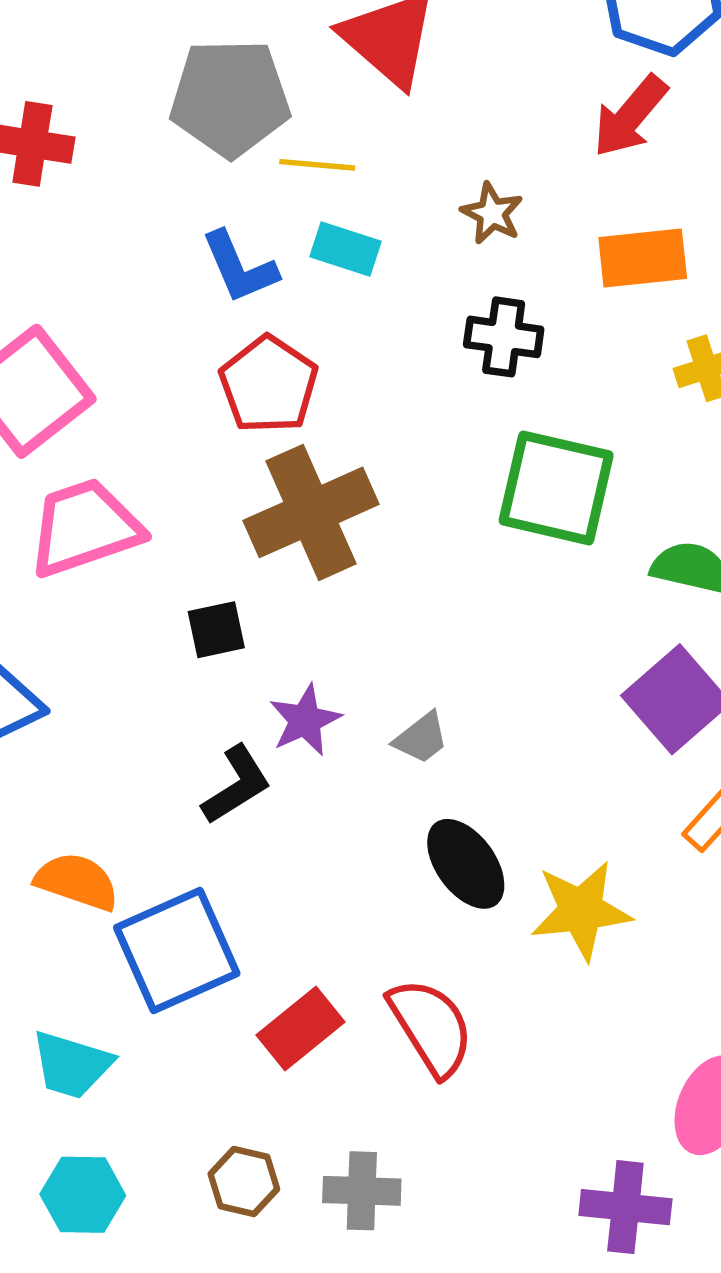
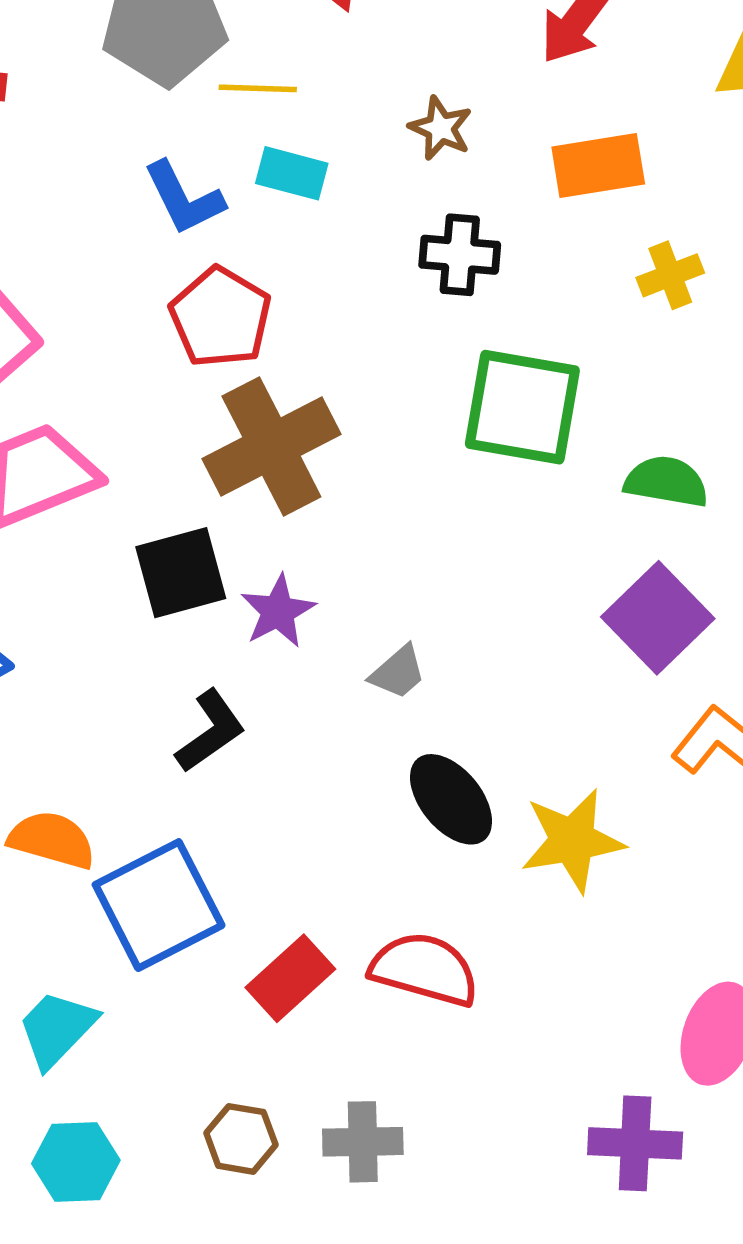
black square: (216, 630) -> (181, 573), size x1.5
purple star: (305, 720) -> (278, 611), moved
red semicircle: (431, 1027) -> (424, 969), turned -39
cyan trapezoid: (72, 1065) -> (57, 1029), turned 120

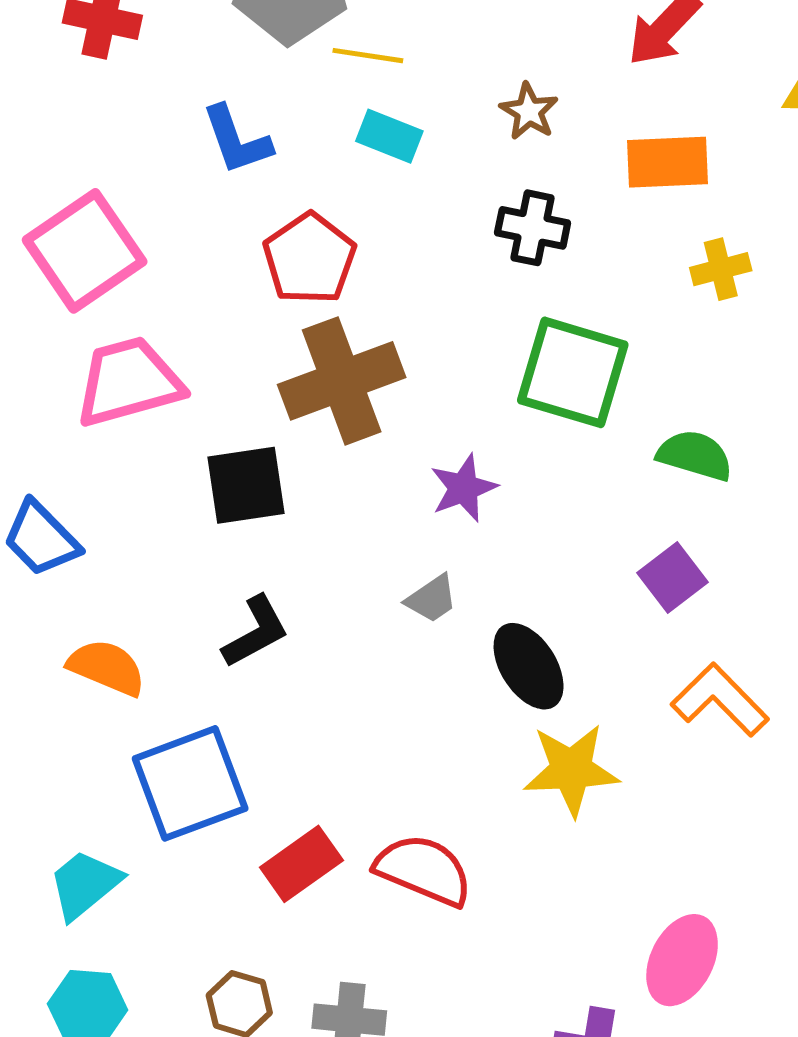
blue L-shape: (184, 198) -> (237, 140), moved
purple star: (278, 611) -> (464, 488), moved
purple square: (658, 618) -> (673, 577), size x0.7
black ellipse: (451, 799) -> (529, 666), moved
orange semicircle: (52, 840) -> (107, 667), moved

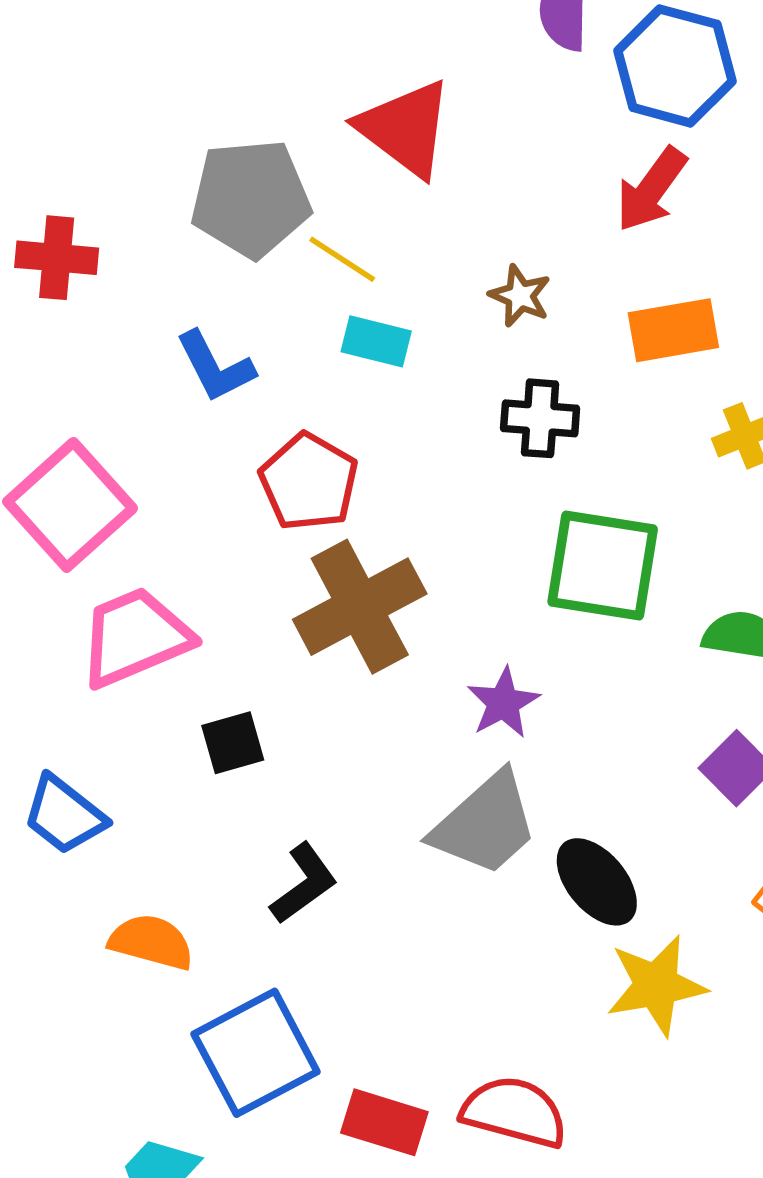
yellow line: (368, 56) -> (342, 259), turned 32
black square: (246, 485) -> (233, 743), moved, size x0.7
gray trapezoid: (432, 599) -> (485, 824), size x2.0
red rectangle: (301, 864) -> (384, 1122), turned 60

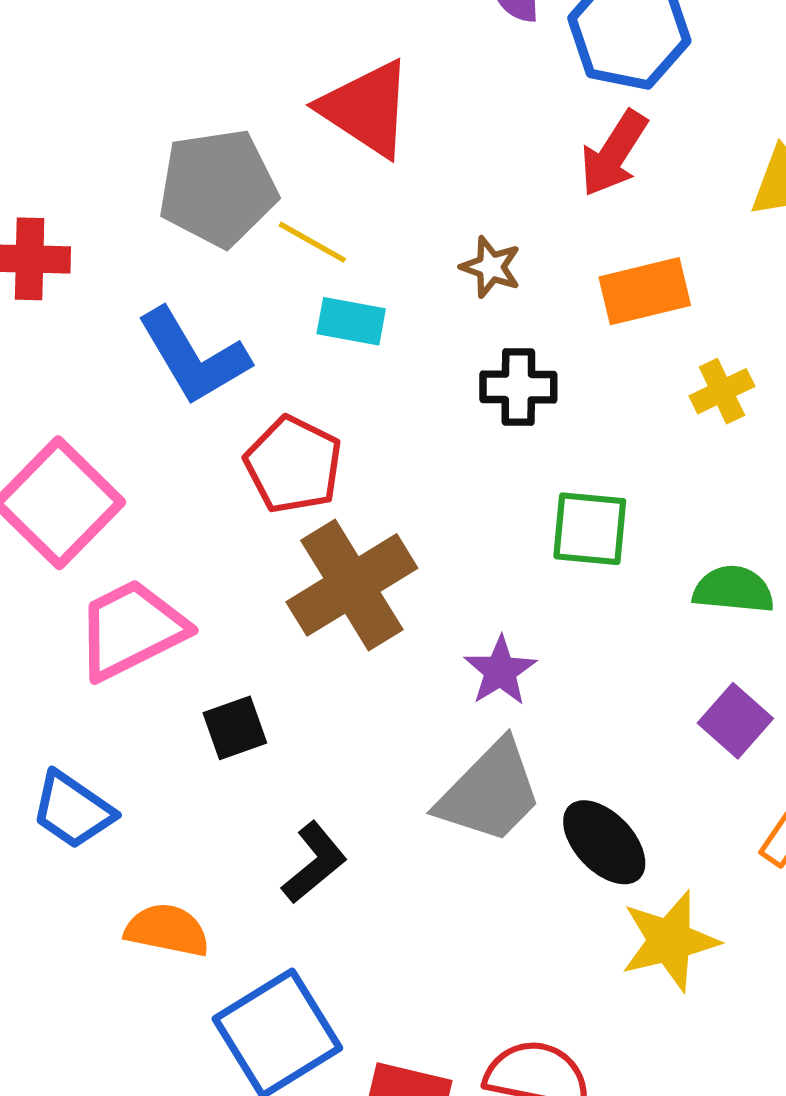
blue L-shape: (215, 367) -> (193, 357), size x1.4
green square: (603, 565) -> (590, 529), size x0.7

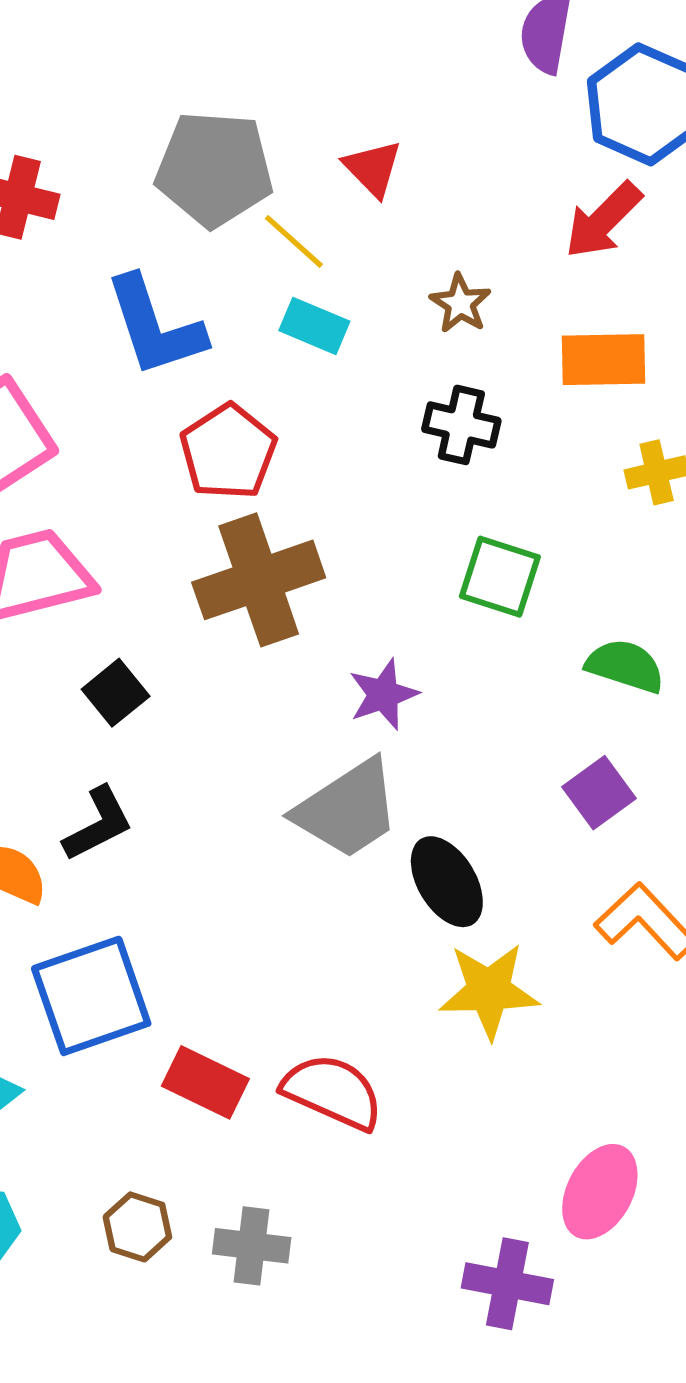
red triangle: (366, 109) -> (373, 168), moved, size x0.6
black square: (235, 728) -> (116, 693), turned -32
black L-shape: (314, 863) -> (98, 824), moved

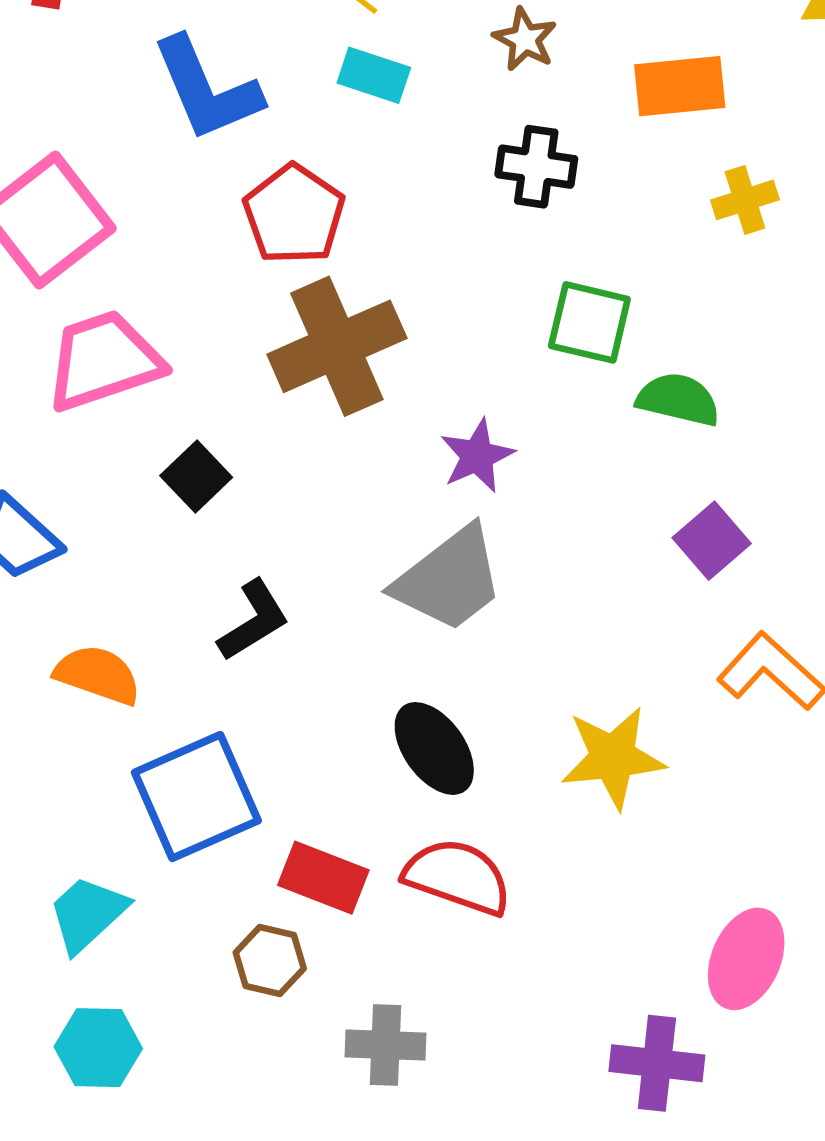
green semicircle: (625, 666) -> (678, 399), moved
black L-shape: (98, 824) -> (254, 621), moved
black ellipse: (447, 882) -> (434, 748), moved
brown hexagon: (137, 1227) -> (270, 960), moved

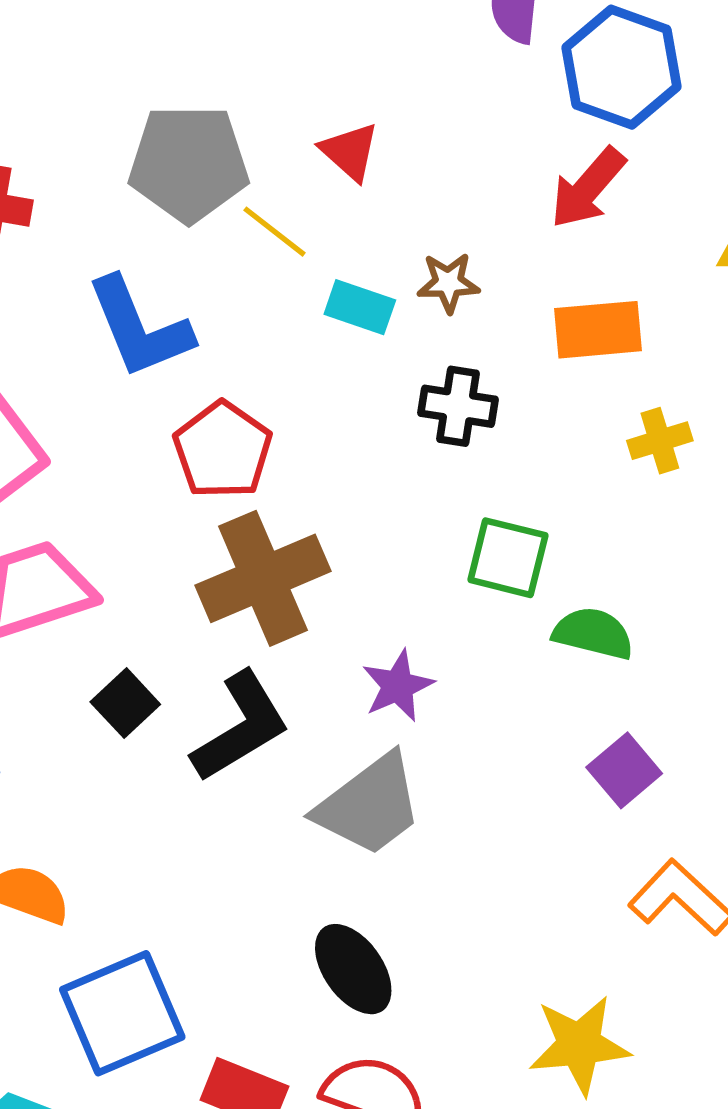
brown star: (525, 39) -> (448, 283), turned -30
cyan rectangle: (374, 75) -> (360, 307), moved
black L-shape: (254, 621) -> (241, 727), moved, size x1.4
yellow star: (613, 757) -> (579, 1045), moved

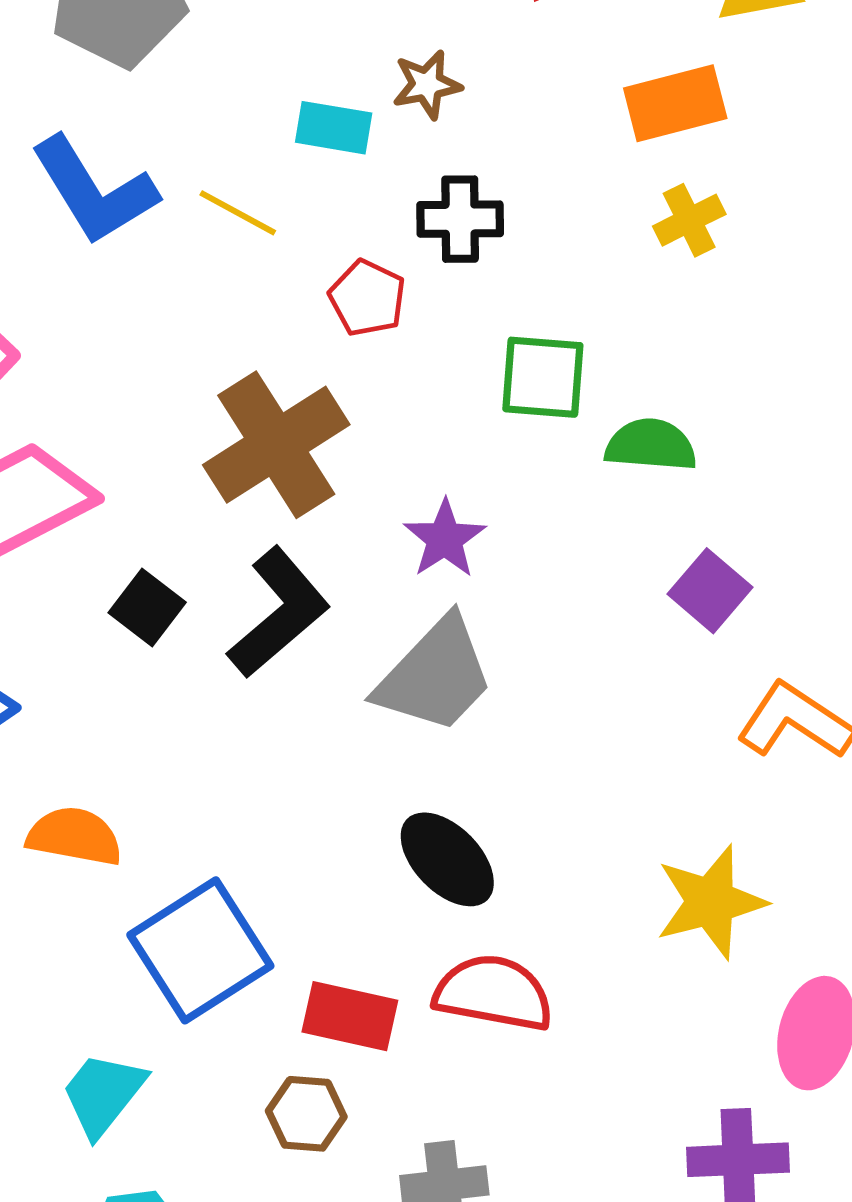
yellow line: (275, 232) -> (238, 213), moved
orange rectangle: (598, 330) -> (675, 103), moved
red pentagon: (223, 450) -> (367, 298), moved, size x0.7

